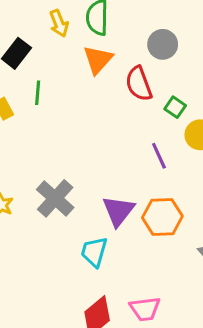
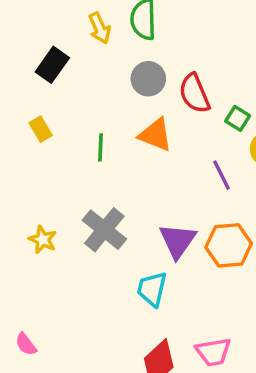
gray circle: (163, 44) -> (148, 79), moved
orange triangle: (98, 60) -> (155, 135), moved, turned -48
green line: (38, 93) -> (101, 147), moved

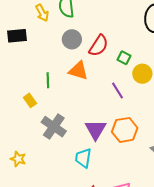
black rectangle: (52, 65) -> (17, 36), turned 54
red semicircle: (194, 93) -> (99, 46), turned -120
yellow rectangle: (41, 129) -> (30, 100), moved
yellow star: (43, 240) -> (18, 159), moved

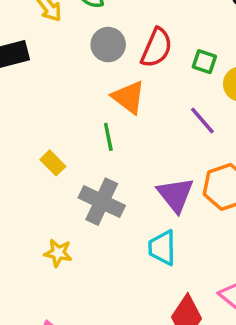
orange triangle: (78, 71) -> (129, 97), turned 30
green line: (48, 80) -> (108, 137), moved
yellow star: (18, 159) -> (58, 253), moved

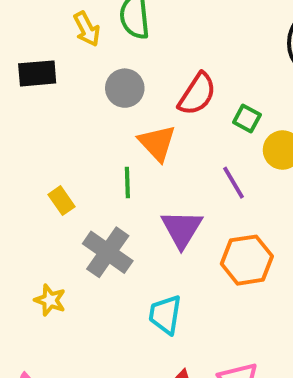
gray circle: (108, 45) -> (125, 88), moved
purple triangle: (176, 195) -> (182, 229), moved

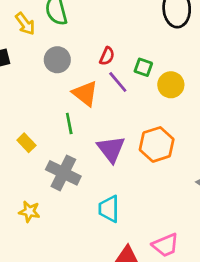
red semicircle: (197, 94) -> (107, 56), size x0.6
purple line: (233, 183) -> (118, 82), moved
orange hexagon: (247, 260) -> (157, 144), moved

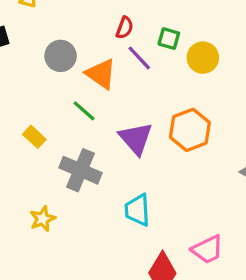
gray circle: (57, 60) -> (61, 56), moved
green line: (69, 124) -> (84, 111), turned -35
yellow star: (29, 212) -> (43, 219), turned -30

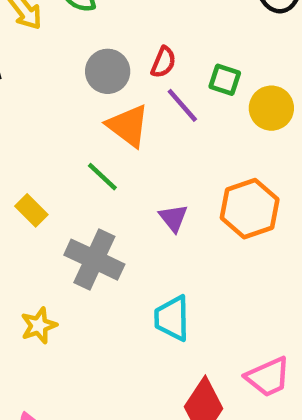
gray circle: (61, 56) -> (108, 71), moved
purple triangle: (136, 139) -> (173, 218), size x0.6

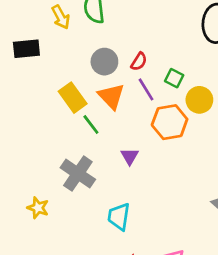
orange hexagon: (250, 209) -> (170, 122), moved
yellow rectangle: (31, 210) -> (73, 98), moved, size x1.5
yellow star: (39, 326) -> (38, 208), turned 30

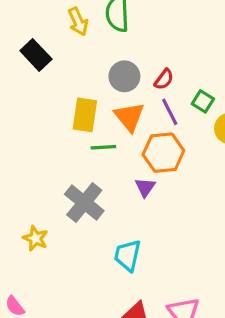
black rectangle: (26, 49) -> (36, 55), turned 48
yellow rectangle: (73, 98) -> (85, 115), turned 40
orange hexagon: (170, 122) -> (163, 153), moved
green line: (91, 124) -> (103, 147), turned -60

